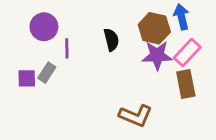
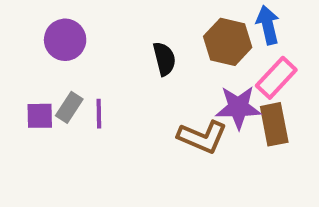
purple line: (67, 48) -> (99, 114), moved
purple star: (157, 55) -> (238, 107), moved
brown L-shape: (136, 116) -> (202, 137), moved

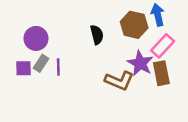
purple circle: (65, 40) -> (36, 38), moved
purple star: (238, 107) -> (140, 63), turned 30

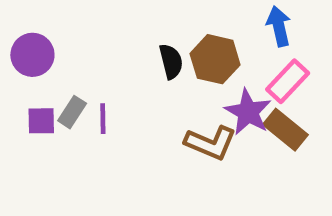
brown hexagon: (134, 25) -> (215, 59), moved
purple circle: (36, 38) -> (32, 55), moved
brown rectangle: (161, 73) -> (285, 130), turned -40

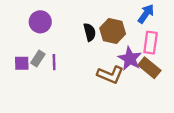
blue arrow: (279, 26) -> (146, 14), turned 48
purple circle: (32, 55) -> (40, 22), moved
pink rectangle: (288, 81) -> (151, 43), turned -35

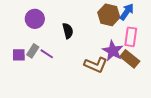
brown hexagon: (113, 31) -> (109, 15), moved
black semicircle: (90, 32) -> (68, 31), moved
purple line: (54, 62) -> (47, 54), turned -56

